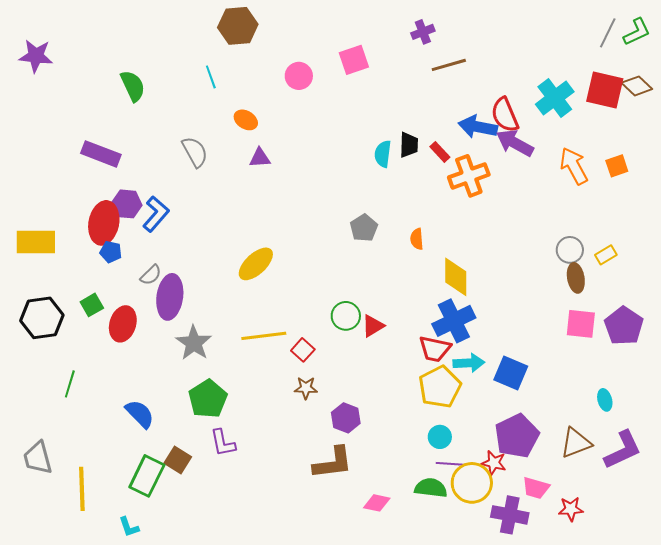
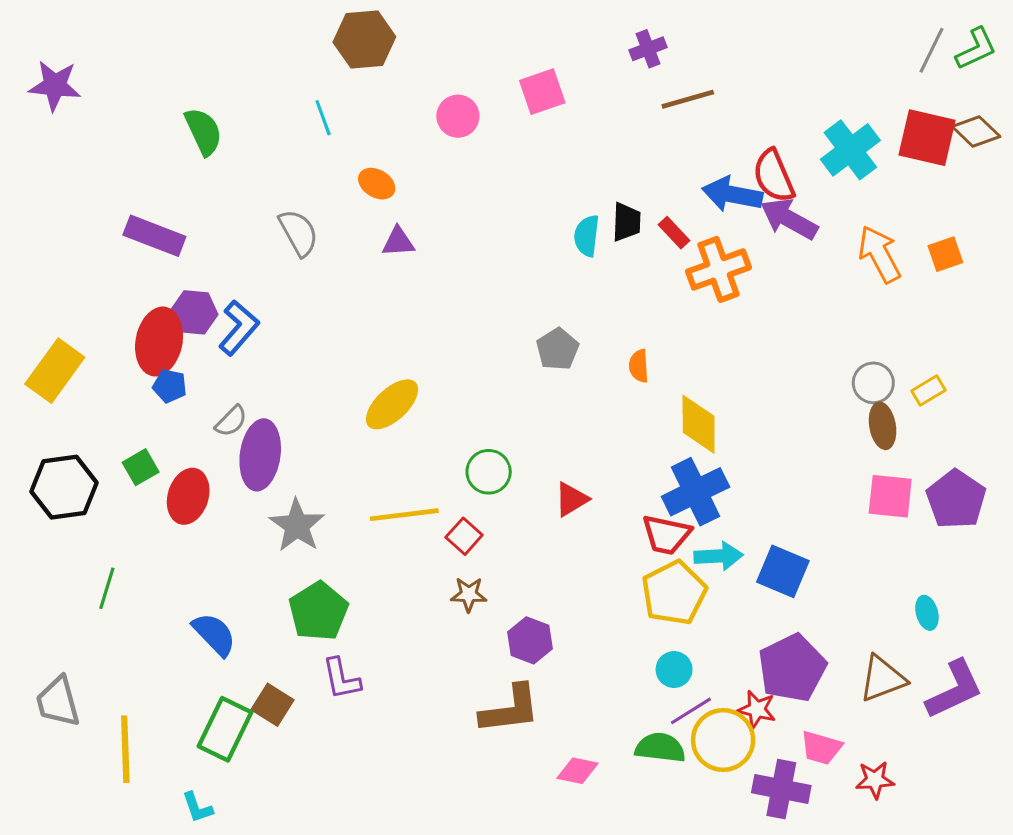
yellow rectangle: (36, 242) -> (55, 371), turned -54
green circle: (346, 316) -> (489, 472), moved
purple line: (451, 464) -> (691, 711), turned -36

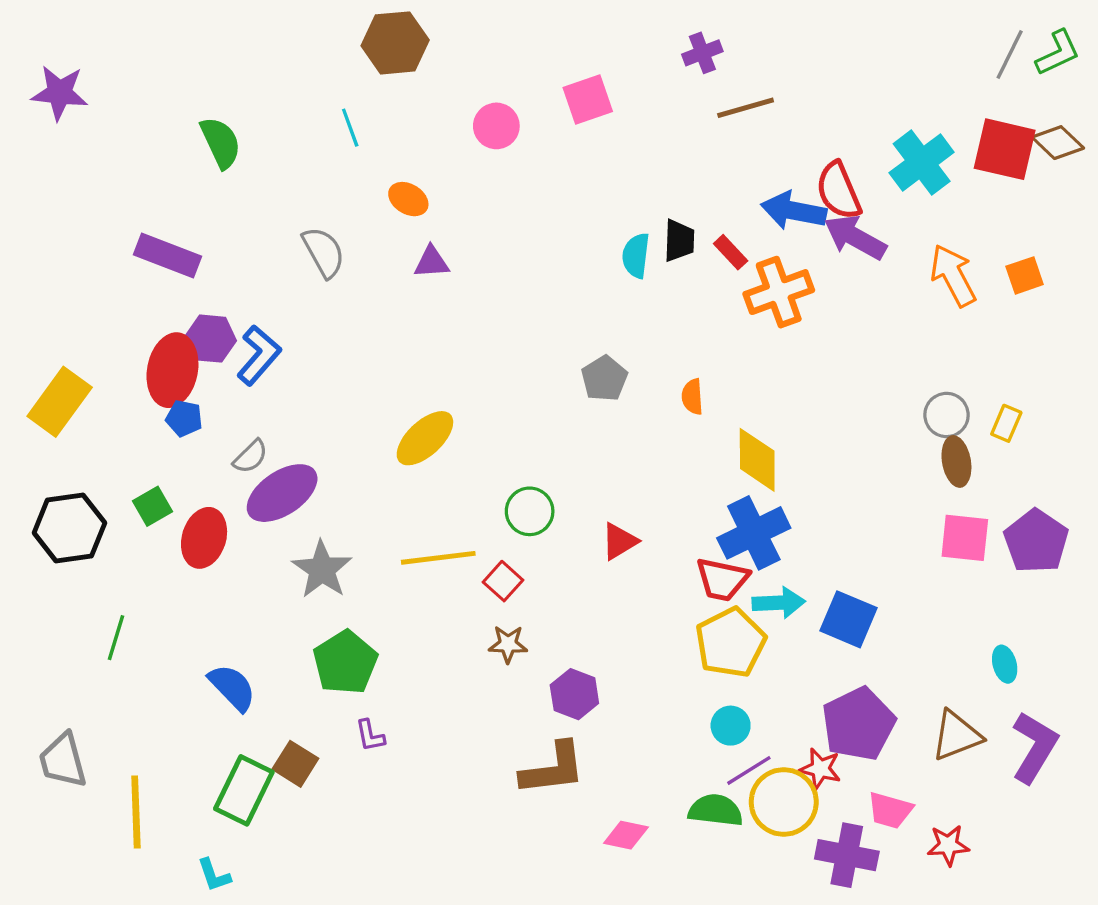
yellow rectangle: (928, 391) -> (1006, 423), turned -36
purple ellipse: (260, 455) -> (282, 493), turned 48
purple L-shape: (341, 679) -> (370, 736), size x0.7
purple L-shape: (955, 689) -> (1035, 747), turned -34

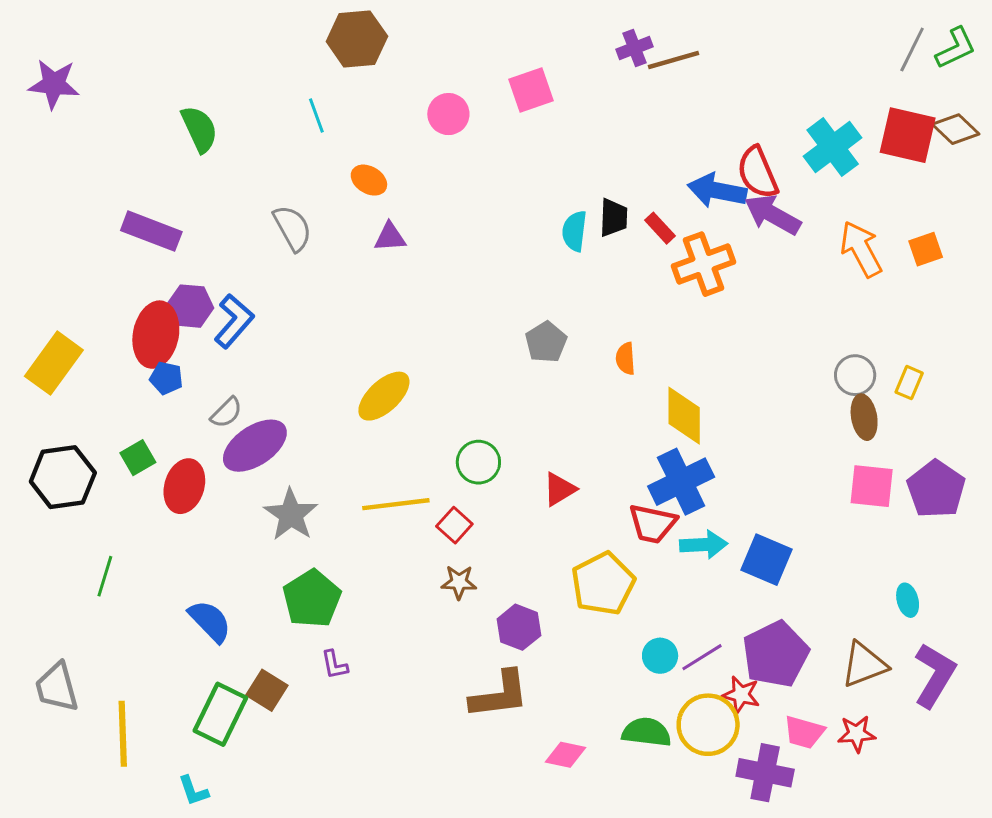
brown line: (746, 108) -> (674, 60), moved
yellow pentagon: (731, 643) -> (603, 584), moved
purple line: (749, 770) -> (702, 657), moved
red star: (948, 845) -> (857, 734), moved

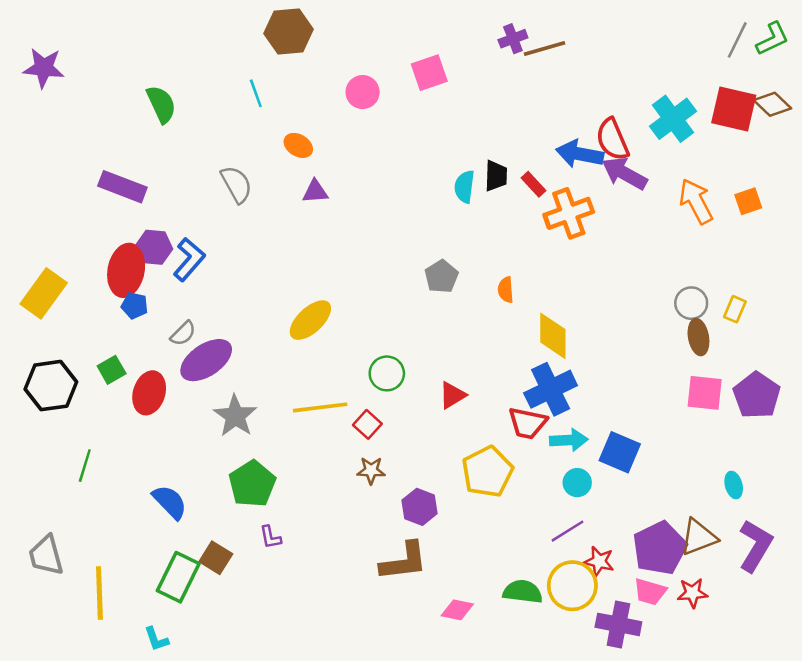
purple pentagon: (776, 654) -> (660, 548), moved
cyan circle: (660, 656) -> (577, 483), moved

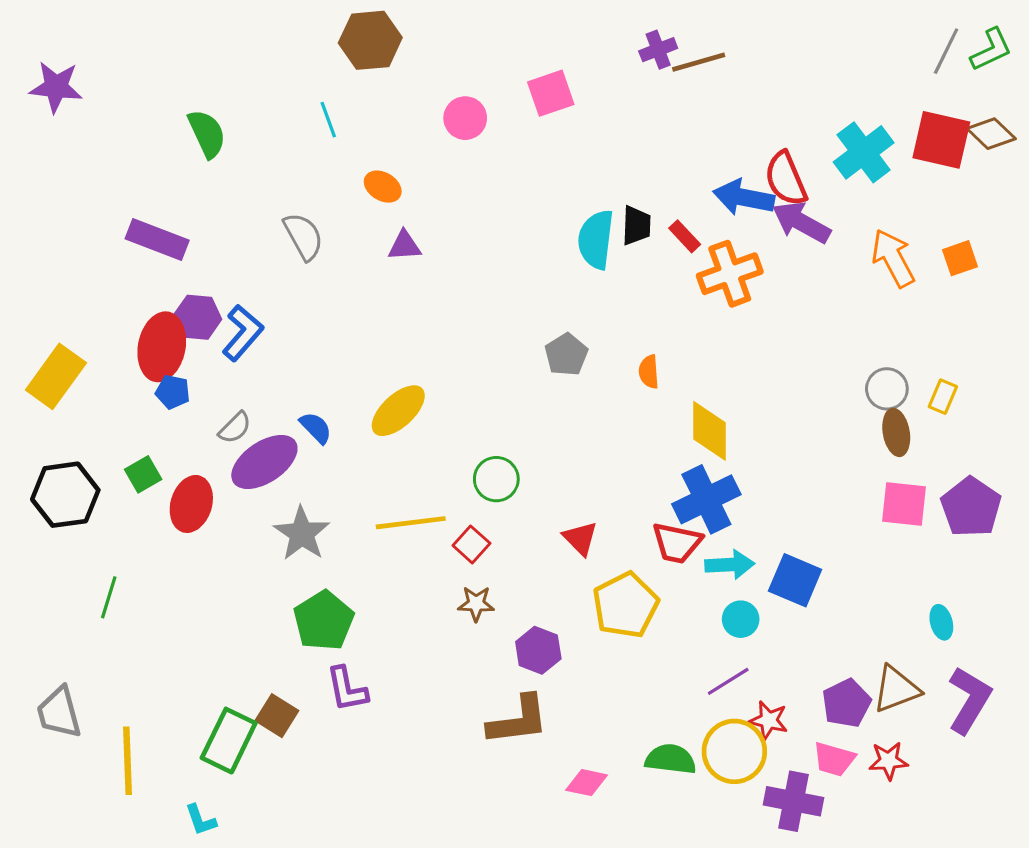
cyan semicircle: (464, 187) -> (596, 239), size x1.4
red triangle: (452, 395) -> (580, 538), moved, turned -44
blue semicircle: (170, 502) -> (316, 428), moved, size x0.7
purple L-shape: (270, 537) -> (347, 689), size x1.5
purple pentagon: (660, 548) -> (846, 703), size x0.7

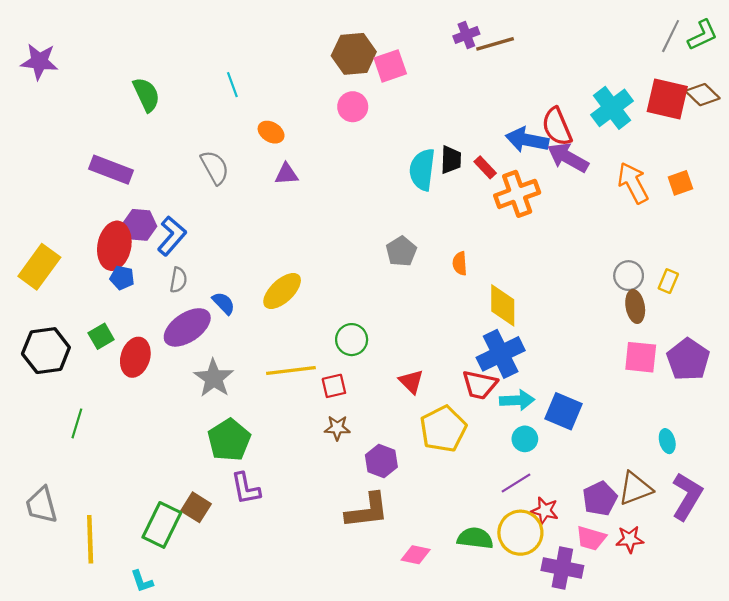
brown hexagon: (370, 40) -> (354, 54), moved
pink circle: (465, 118) -> (353, 107), moved
gray semicircle: (235, 428) -> (178, 280), moved, turned -35
red square: (471, 544) -> (334, 386), turned 35

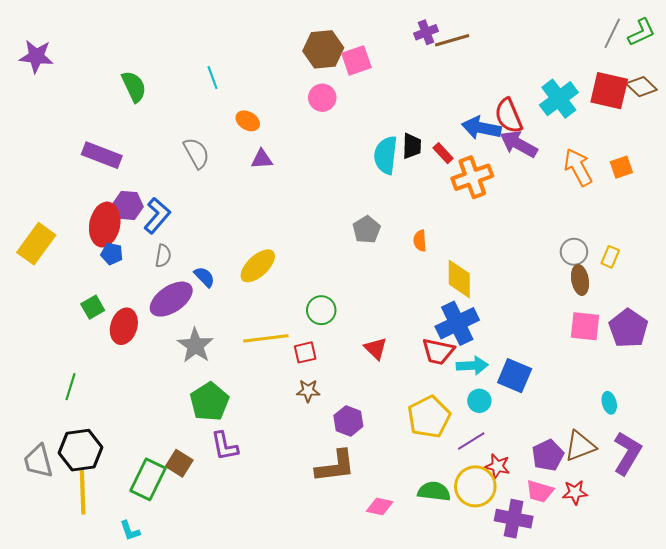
black hexagon: (46, 351) -> (81, 450), moved
yellow pentagon: (443, 429) -> (429, 417), moved

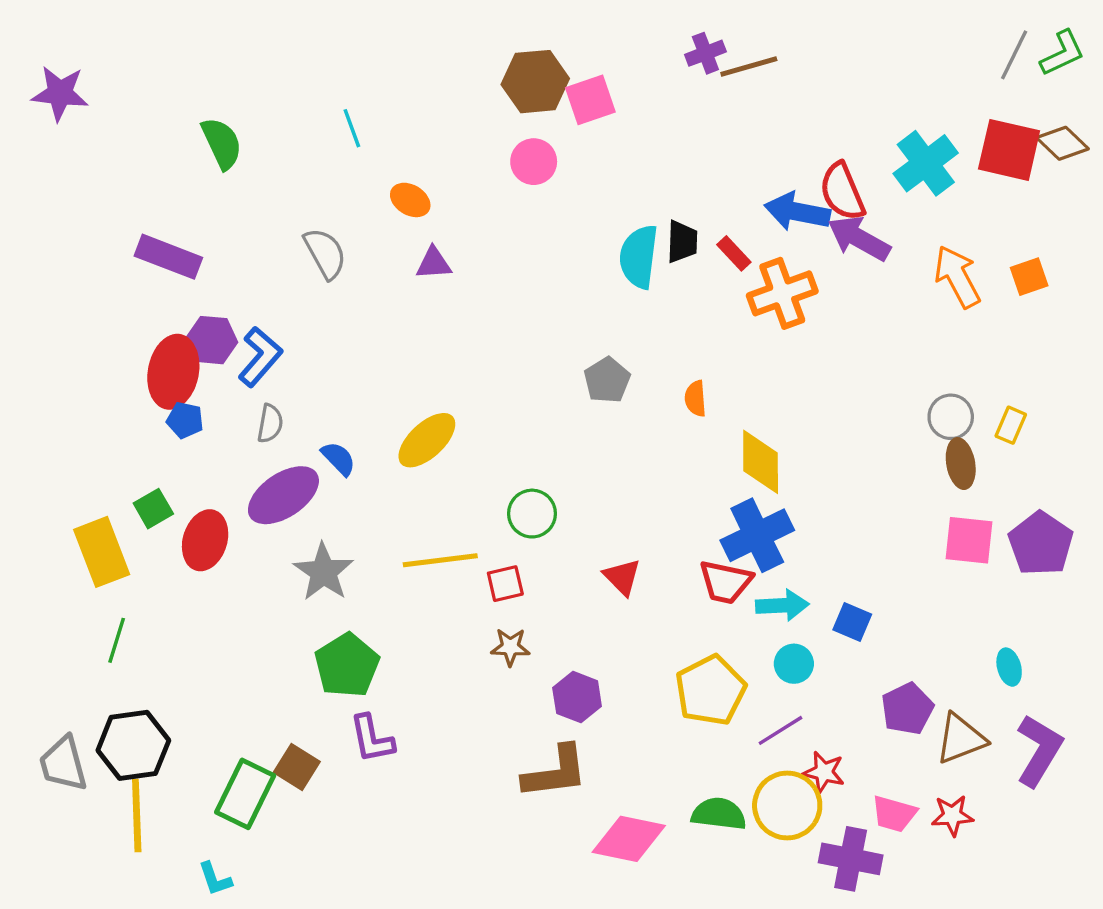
yellow rectangle: (36, 244) -> (102, 552), moved, turned -57
blue square: (515, 376) -> (852, 622), size x0.7
purple pentagon: (548, 455) -> (907, 709), moved
pink diamond: (380, 507) -> (629, 839), size x1.6

